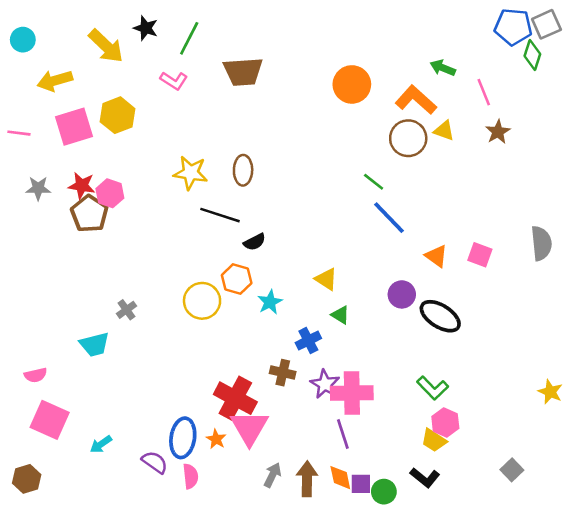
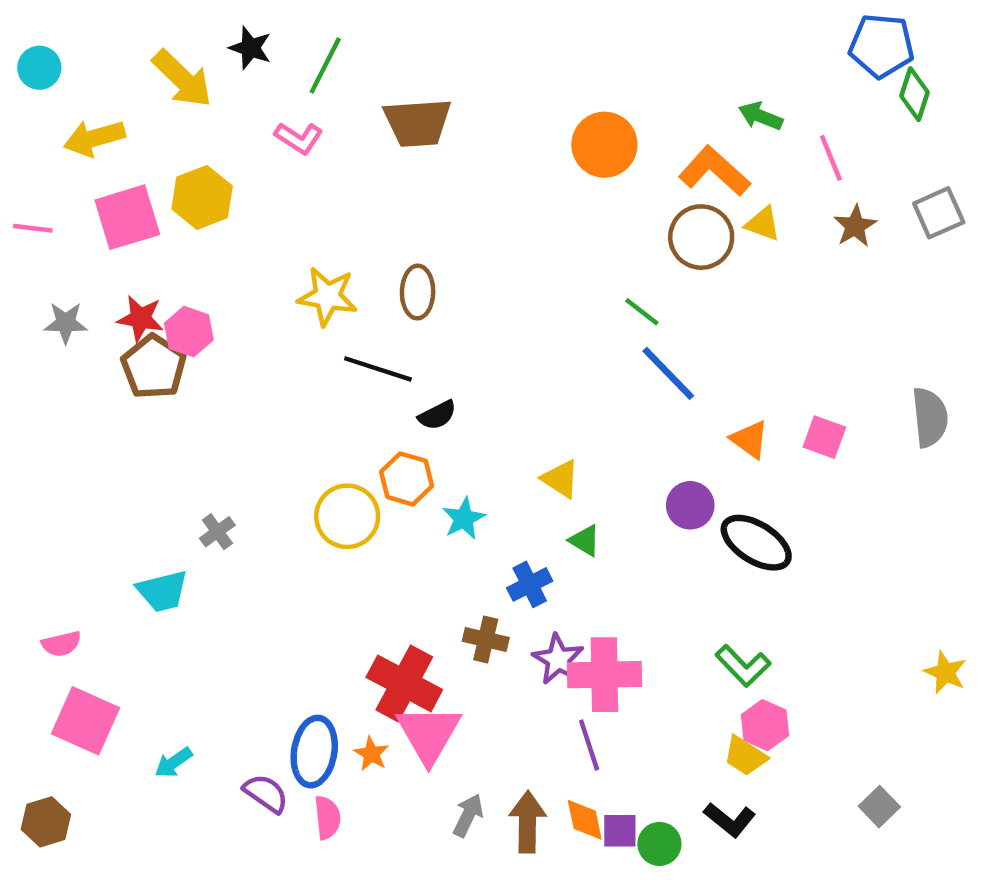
gray square: (546, 24) -> (939, 213), moved

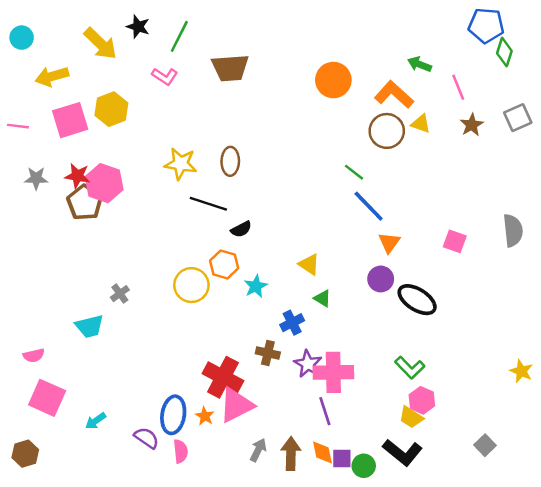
pink hexagon: (189, 332) -> (104, 183), size x1.4
orange triangle: (750, 439) -> (389, 243), moved, turned 30
pink triangle: (429, 734) -> (236, 405), turned 33
black L-shape: (730, 820) -> (403, 452), size x1.4

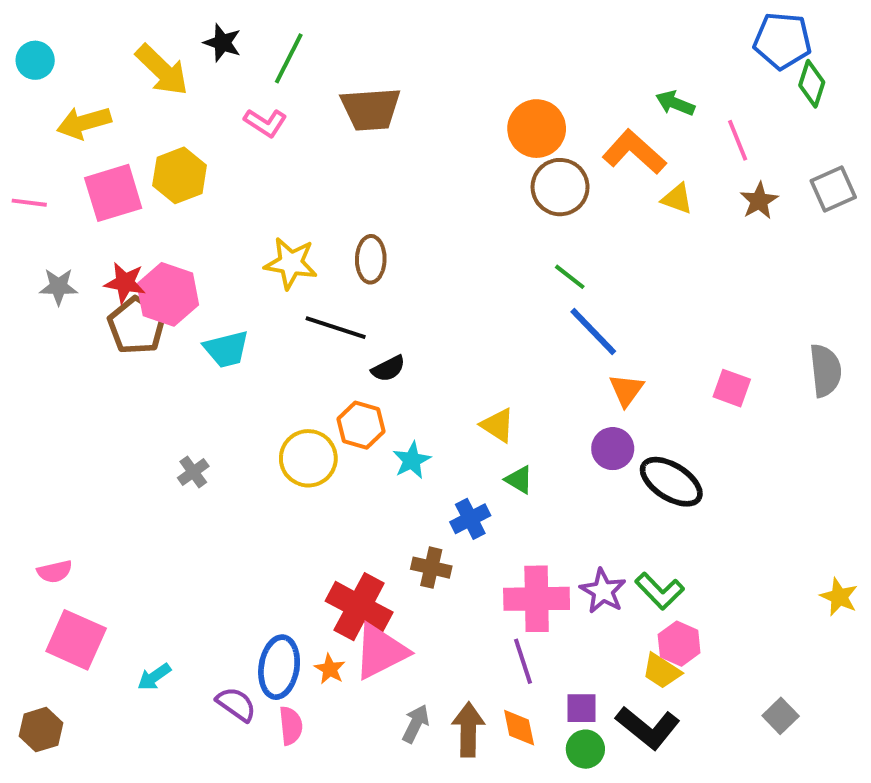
brown circle: (387, 131) -> (560, 187), moved
cyan trapezoid: (90, 326) -> (226, 349), moved
purple star: (308, 364) -> (603, 591), moved
purple square: (342, 459) -> (581, 708), moved

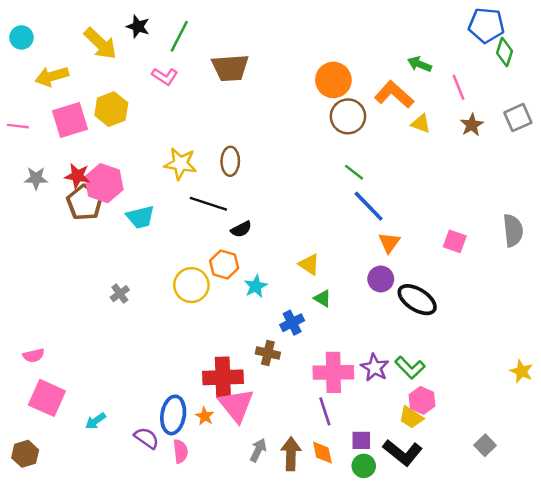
red cross: (359, 607) -> (223, 377), turned -30
pink triangle: (381, 651) -> (236, 405), turned -42

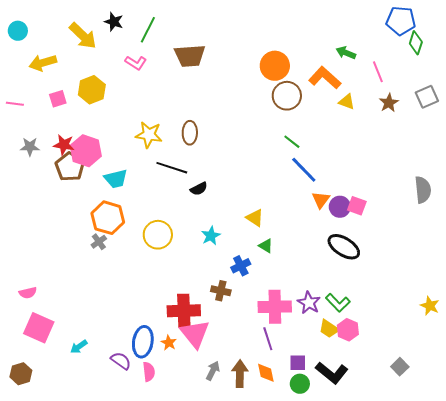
pink square: (70, 120) -> (58, 99), size x0.6
pink square: (455, 241) -> (357, 206), moved
orange hexagon: (224, 264) -> (108, 218), moved, size x1.4
purple circle: (381, 279) -> (340, 207), moved
yellow trapezoid: (411, 417) -> (329, 329), moved

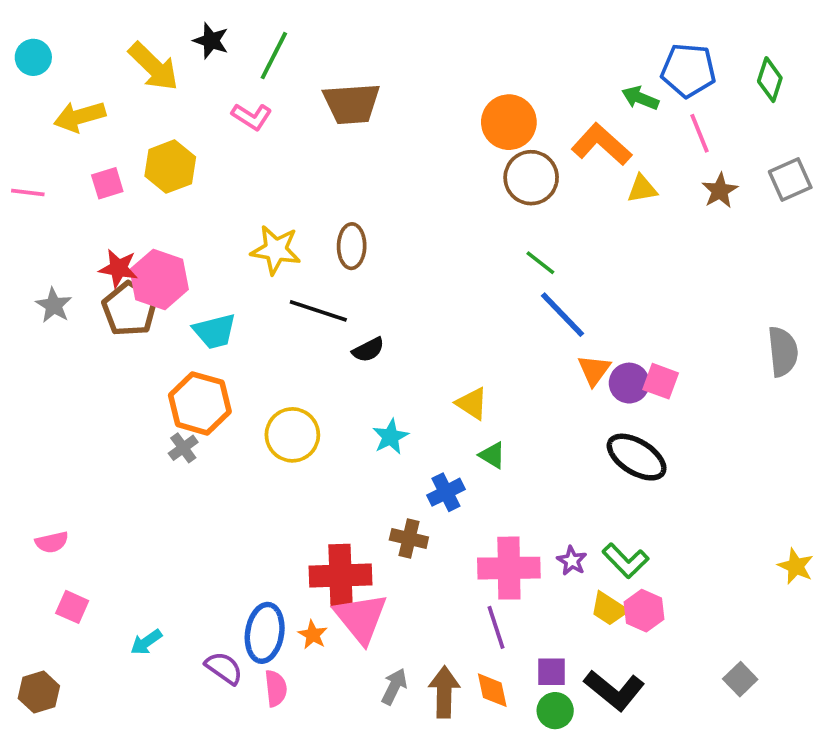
blue pentagon: (401, 21) -> (688, 70), moved
yellow triangle: (347, 102) -> (642, 189), turned -30
gray star: (30, 147) -> (54, 305), moved, turned 30
purple star: (309, 303) -> (572, 561), size x0.7
pink square: (39, 328) -> (72, 607), size x0.6

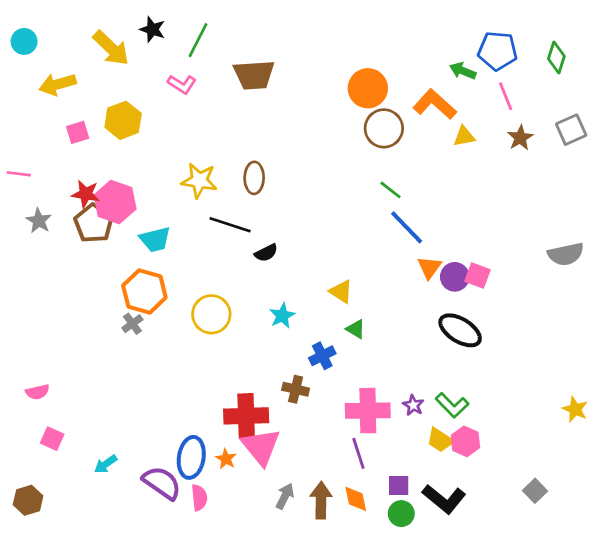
pink line: (28, 192) -> (19, 174), moved
gray semicircle: (783, 352) -> (566, 254), turned 84
purple semicircle: (224, 668) -> (162, 483), size x1.4

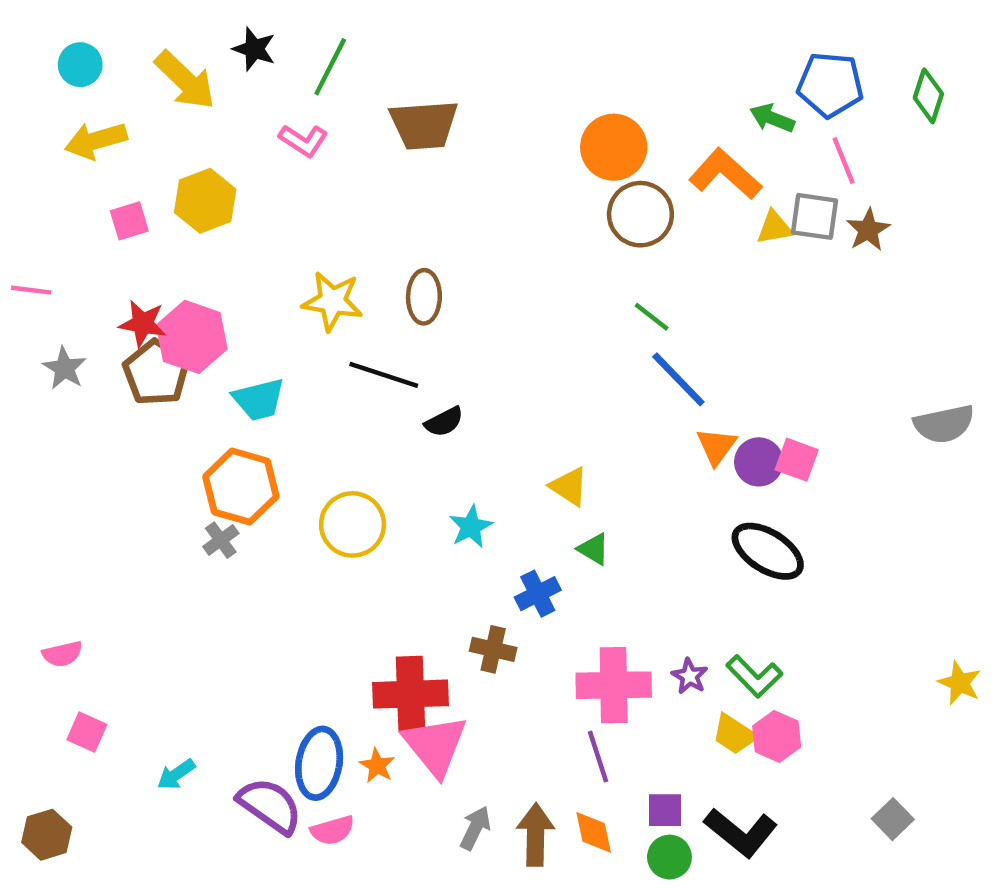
cyan circle: (24, 41) -> (80, 65), moved
gray square: (571, 130) -> (815, 216), moved, turned 32
pink semicircle: (199, 498) -> (332, 830), turned 80

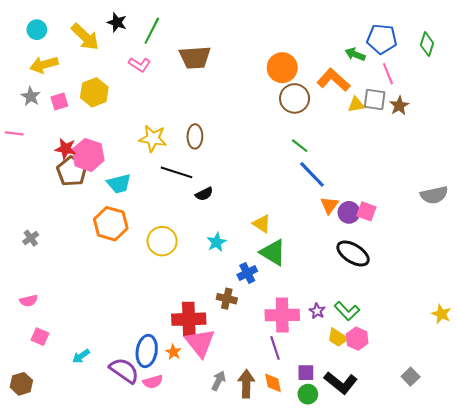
gray star: (65, 368) -> (31, 96), moved
gray cross: (221, 540) -> (31, 238), moved
green triangle: (594, 549) -> (273, 252), size x1.8

